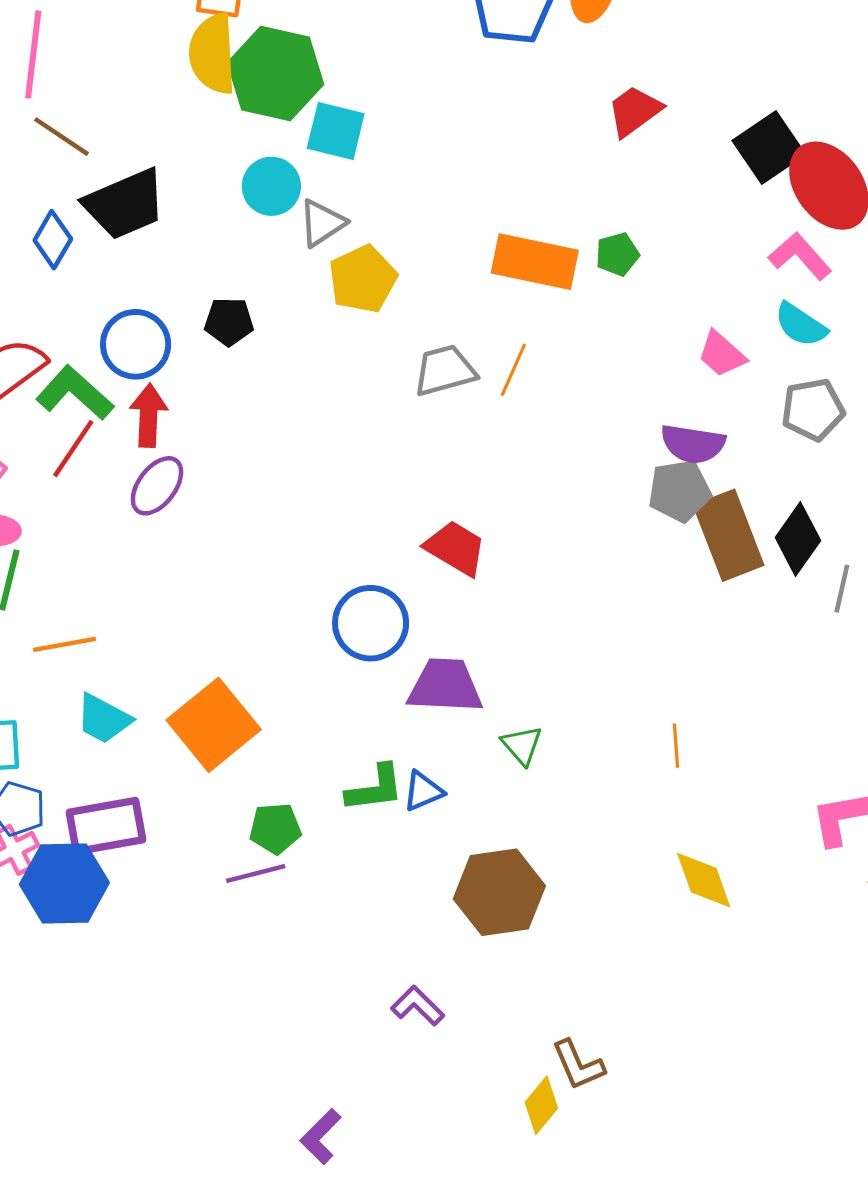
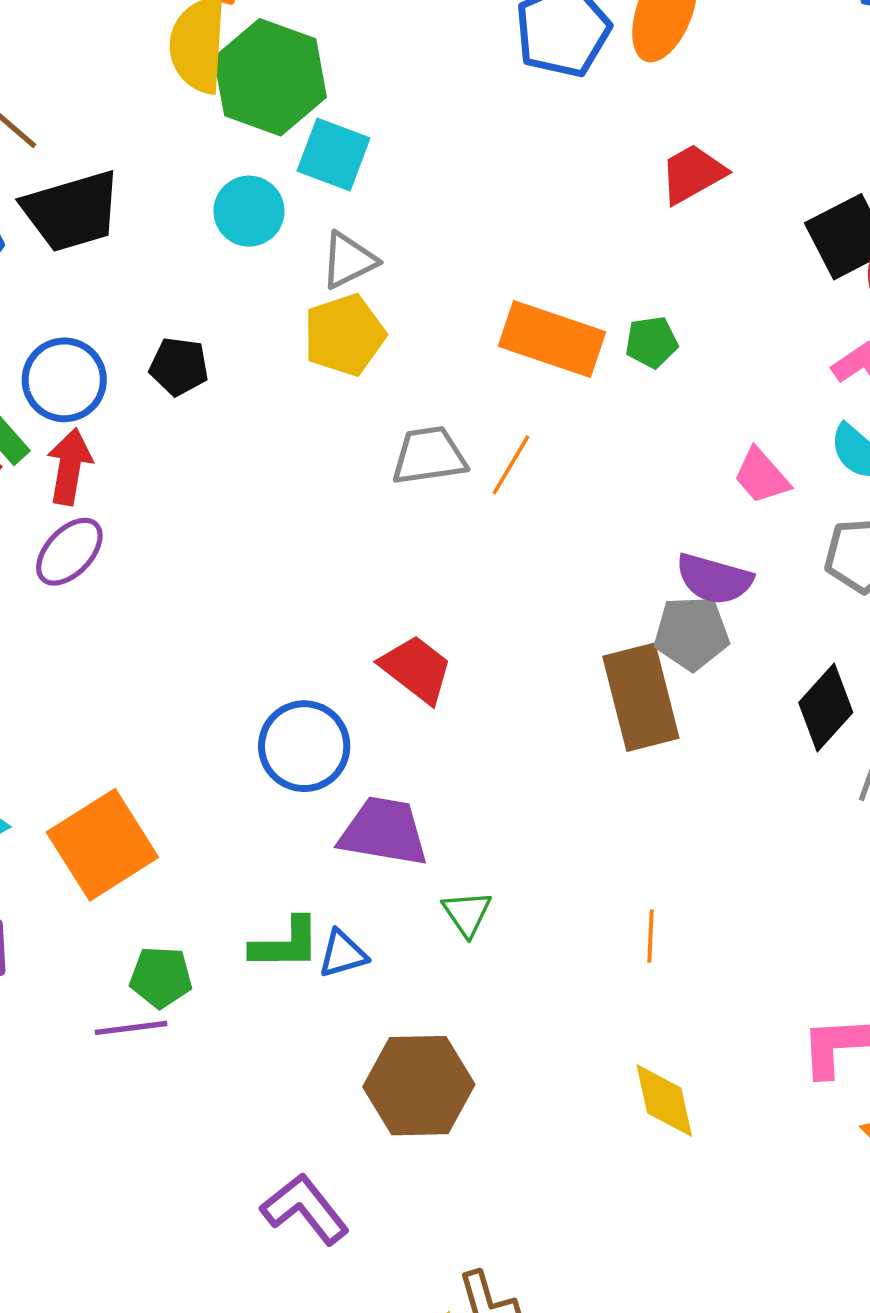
gray triangle: (322, 223) -> (348, 260), moved
brown rectangle: (729, 535) -> (641, 697), moved
purple L-shape: (418, 1006) -> (305, 1209), size x1.4

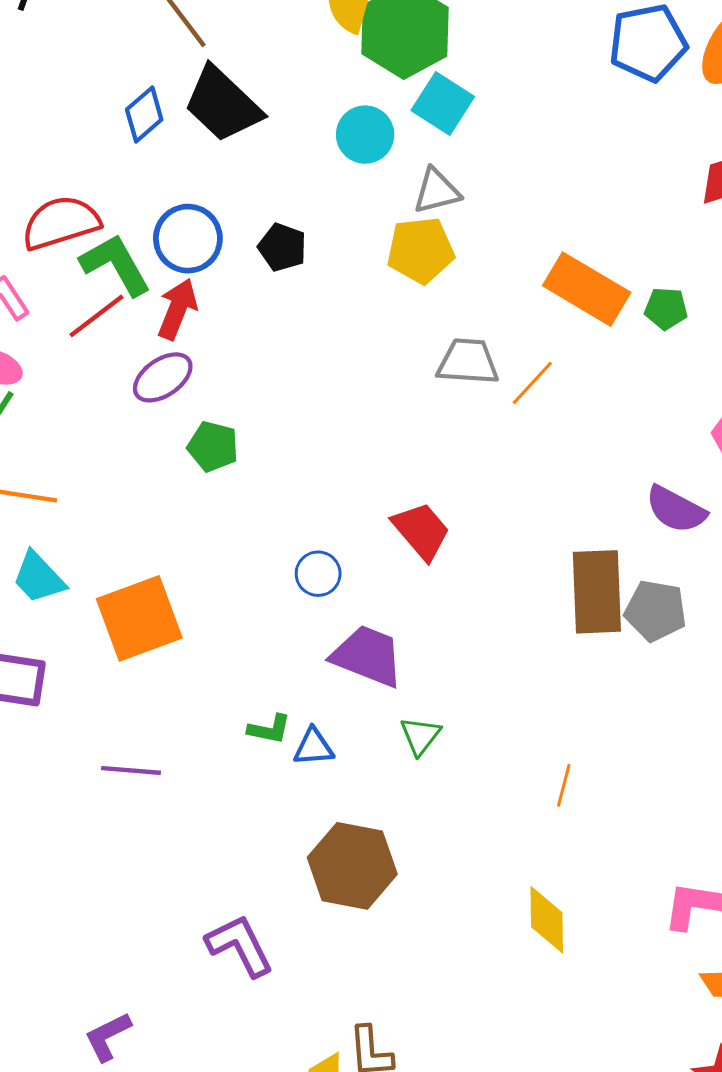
black trapezoid: (72, 211) -> (223, 104), turned 48
gray pentagon: (692, 633) -> (656, 611), moved
blue circle: (304, 746) -> (318, 574), size x0.6
green L-shape: (286, 944) -> (269, 729), size x0.7
green pentagon: (161, 977) -> (213, 447), moved

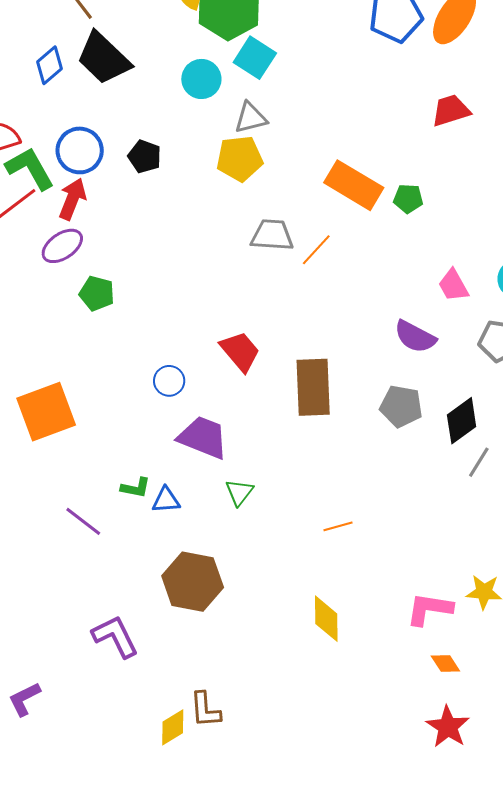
brown rectangle: (597, 592) -> (313, 387), moved
purple line: (131, 770) -> (83, 521), moved, turned 33
orange line: (564, 785) -> (338, 526), turned 60

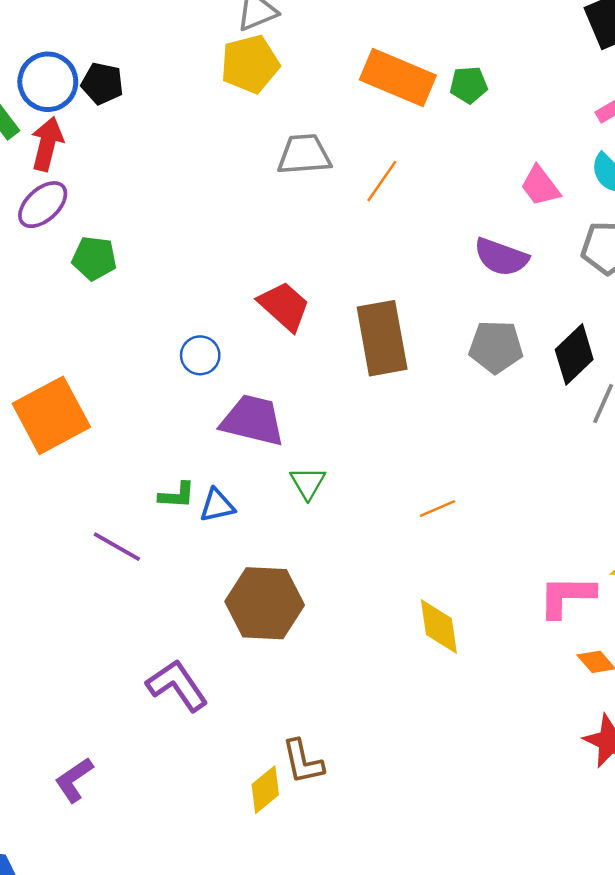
black pentagon: (145, 157) -> (102, 84), moved
orange line: (316, 250) -> (382, 181), moved

